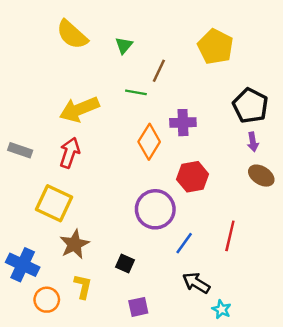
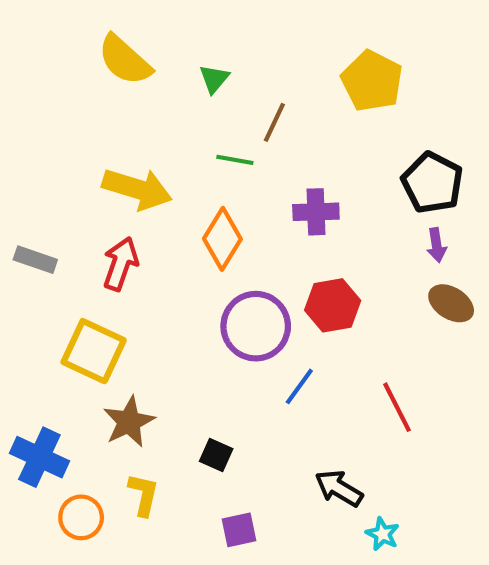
yellow arrow: (79, 109) -> (137, 189), turned -141
orange diamond: (149, 142) -> (222, 239), moved
purple circle: (155, 209) -> (256, 326), moved
red line: (230, 236) -> (397, 407), turned -40
blue line: (184, 243) -> (299, 386), moved

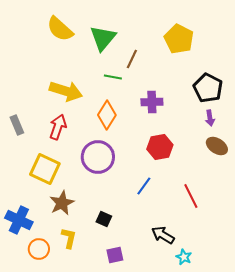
green triangle: (214, 79) -> (103, 38), size x1.8
gray rectangle: (35, 260) -> (17, 125), turned 48
purple circle: (256, 326) -> (98, 157), moved

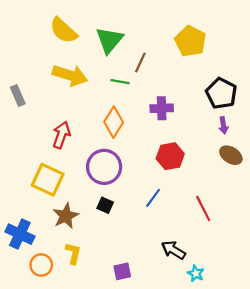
yellow arrow: (66, 91) -> (70, 75), moved
gray rectangle: (17, 125) -> (18, 95), moved
black square: (104, 219) -> (105, 205), moved

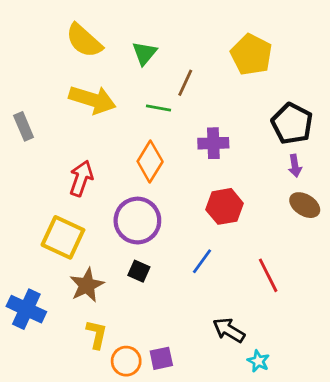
green triangle: (109, 40) -> (144, 53), size x0.7
orange circle: (41, 265) -> (126, 361), moved

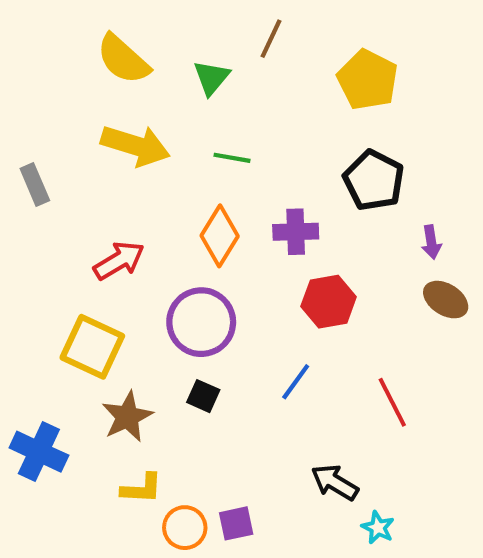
brown line: (185, 83) -> (271, 39), moved
black pentagon: (292, 124) -> (374, 180), moved
purple cross: (213, 143) -> (296, 232), moved
red arrow: (81, 178) -> (119, 261), turned 40
yellow L-shape: (97, 334) -> (142, 489), turned 80

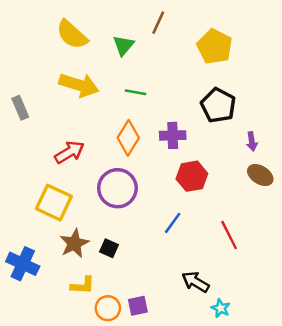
black square: (203, 396) -> (109, 248), moved

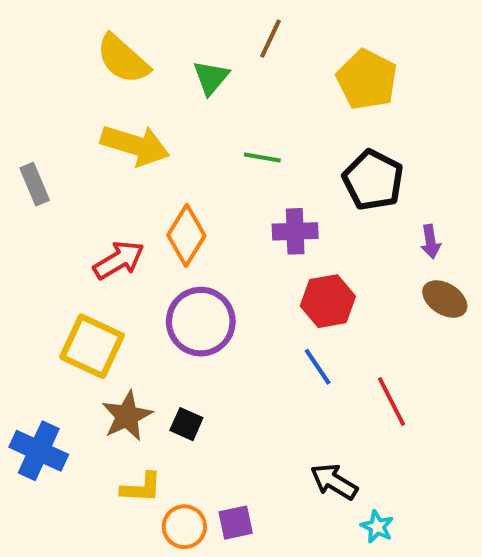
green line: (135, 92) -> (262, 157), moved
orange diamond: (128, 138) -> (186, 235), moved
blue line: (173, 223) -> (318, 367), moved, turned -70

